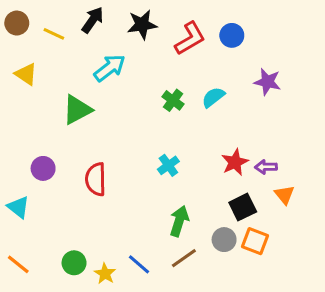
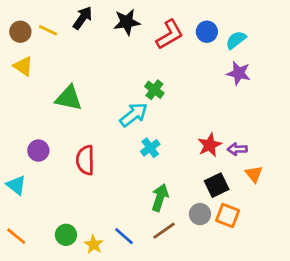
brown circle: (17, 23) -> (20, 32), moved
cyan arrow: (110, 68) -> (134, 115), moved
cyan semicircle: (213, 97) -> (236, 40), moved
green triangle: (77, 110) -> (69, 98), turned 40

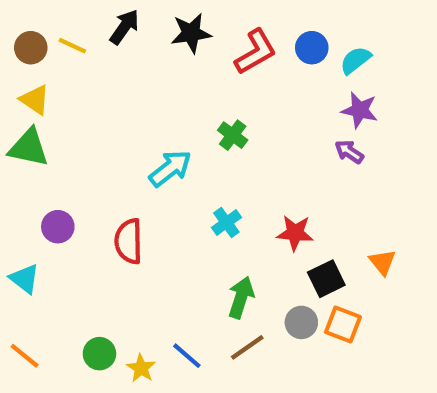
green triangle: (69, 98) -> (29, 148), moved
cyan arrow: (134, 115) -> (170, 168), moved
red star: (210, 145) -> (295, 233), moved, turned 30
purple arrow: (237, 149) -> (349, 152), moved, turned 36

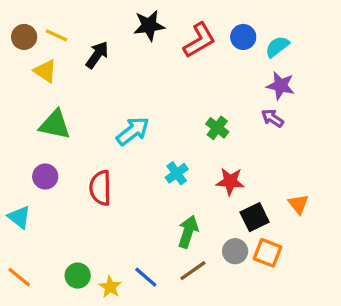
black arrow: (124, 27) -> (97, 55), moved
yellow triangle: (35, 100) -> (45, 71), moved
green cross: (233, 135) -> (217, 128), moved
green triangle: (29, 148) -> (55, 125), moved

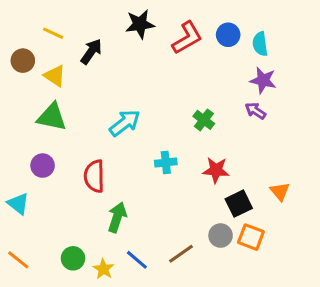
brown circle: (24, 37) -> (23, 61), moved
cyan semicircle: (277, 47) -> (260, 44), turned -60
yellow triangle: (45, 71) -> (55, 76), moved
cyan cross: (177, 173) -> (166, 163), turned 30
green arrow: (188, 232) -> (117, 217), moved

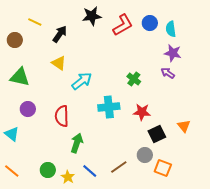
yellow triangle: (55, 76) -> (59, 63), moved
green triangle: (52, 117) -> (20, 77), moved
cyan cross: (166, 163) -> (109, 107), size x1.5
orange square: (251, 237) -> (163, 168), moved

